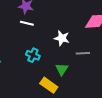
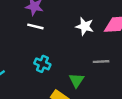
white star: (62, 38) -> (85, 26), moved

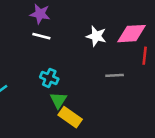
green triangle: (76, 80) -> (58, 100), moved

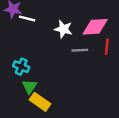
white line: (41, 36) -> (27, 19), moved
gray line: (115, 75) -> (80, 50), moved

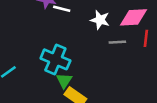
cyan cross: (21, 67) -> (55, 59), size x1.6

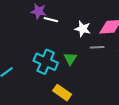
green triangle: (64, 81) -> (70, 59), moved

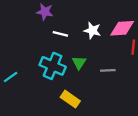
white line: (51, 20) -> (60, 34), moved
gray line: (97, 47) -> (108, 70), moved

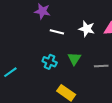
cyan cross: (53, 66) -> (50, 62), size x0.6

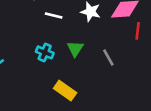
gray line: (101, 66) -> (108, 57), turned 64

